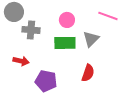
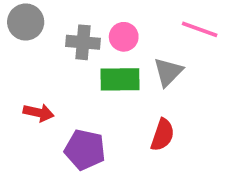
gray cross: (31, 30) -> (83, 42), moved

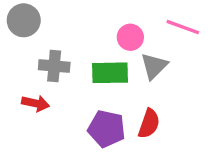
pink circle: (124, 37) -> (130, 37), moved
gray cross: (83, 42) -> (54, 66), moved
purple pentagon: (85, 150) -> (107, 129), moved

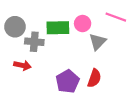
gray circle: (24, 20) -> (15, 27), moved
green rectangle: (110, 73) -> (58, 28), moved
purple pentagon: (107, 129) -> (68, 81), turned 30

